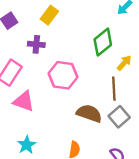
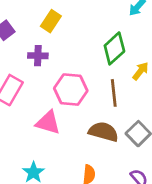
brown line: (114, 89) -> (114, 93), moved
pink triangle: (24, 101) -> (48, 123), moved

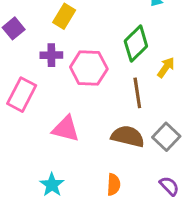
pink hexagon: (71, 90) -> (89, 68), moved

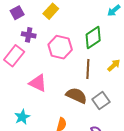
purple cross: (51, 55) -> (29, 35), moved
yellow arrow: (166, 67) -> (114, 65), moved

